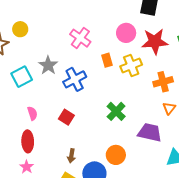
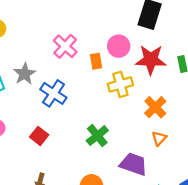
orange rectangle: (107, 60) -> (96, 61), moved
blue cross: (75, 79) -> (53, 93), turned -35
orange cross: (163, 82) -> (155, 107), turned -36

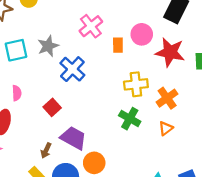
yellow cross: (120, 84) -> (136, 84), moved
green cross: (97, 136) -> (130, 119), moved, turned -30
purple trapezoid: (134, 164) -> (73, 138), moved

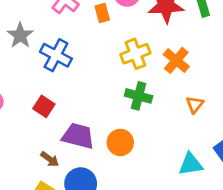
orange triangle: (166, 128) -> (195, 105), moved
brown arrow: (46, 151) -> (50, 159), turned -64
orange circle: (94, 163) -> (120, 142), moved

